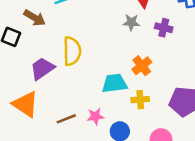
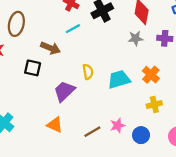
yellow semicircle: (72, 51) -> (88, 72), size x0.6
cyan trapezoid: (115, 83) -> (119, 79), moved
orange triangle: (25, 104) -> (55, 125), size x0.7

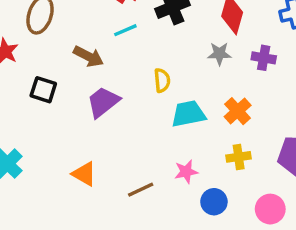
black square: (33, 68) -> (43, 90), moved
yellow semicircle: (88, 72) -> (162, 80), moved
purple trapezoid: (64, 91) -> (103, 102), moved
pink star: (118, 125) -> (186, 172), moved

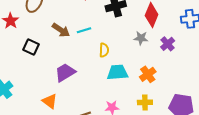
cyan line: (125, 30) -> (84, 30), moved
purple cross: (264, 58) -> (168, 44), turned 32
purple trapezoid: (103, 102) -> (65, 72), moved

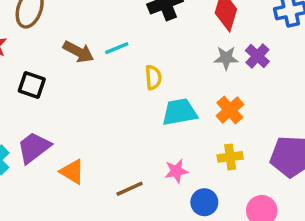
gray star: (141, 38) -> (226, 58), moved
purple trapezoid: (65, 72) -> (34, 148), moved

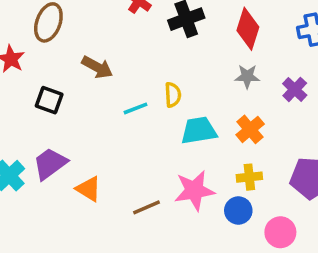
cyan line: (117, 48) -> (136, 108), moved
purple cross: (257, 56) -> (295, 89), moved
pink star: (176, 171) -> (194, 190), size x1.6
blue circle: (204, 202) -> (238, 210), moved

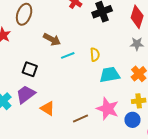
black square: (49, 100) -> (30, 69), moved
cyan line: (136, 108) -> (68, 55), moved
pink star: (194, 190) -> (108, 109), turned 30

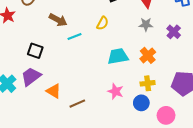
yellow semicircle: (95, 55) -> (102, 23), moved, turned 32
pink star: (108, 109) -> (116, 91), size x0.7
brown line: (81, 119) -> (77, 104), moved

